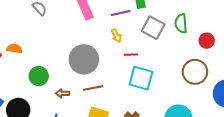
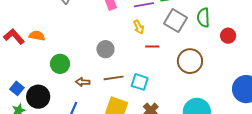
gray circle: (84, 59) -> (105, 49), size x0.6
brown circle: (195, 72) -> (190, 61), moved
cyan square: (141, 78) -> (140, 82), moved, size x0.7

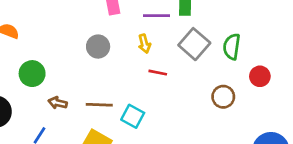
gray circle: (105, 49) -> (98, 47), moved
brown circle: (190, 61) -> (223, 97), moved, size x0.7

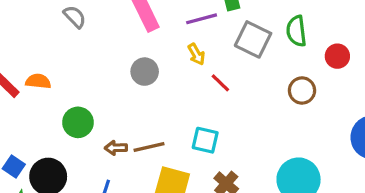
red line: (158, 73) -> (220, 83), turned 48
brown line: (99, 105) -> (149, 147), moved

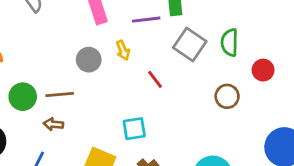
yellow arrow: (196, 54) -> (123, 50), moved
cyan square: (205, 140) -> (134, 129), turned -30
brown line: (149, 147) -> (60, 95), moved

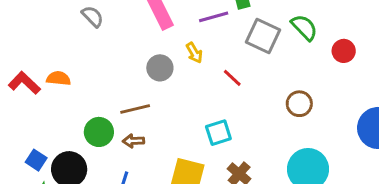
green semicircle: (230, 42) -> (304, 27), turned 144
brown circle: (227, 96) -> (299, 104), moved
green circle: (23, 97) -> (99, 132), moved

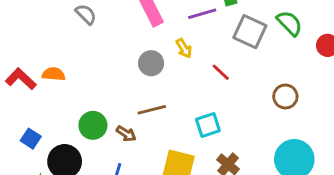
brown line: (135, 109) -> (152, 110), moved
brown arrow: (133, 141) -> (126, 134), turned -144
blue square: (36, 160) -> (31, 139), moved

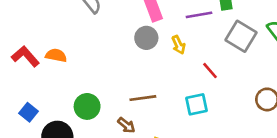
gray circle: (151, 63) -> (146, 38), moved
cyan square: (208, 125) -> (196, 104), moved
brown arrow: (126, 134) -> (126, 125), moved

